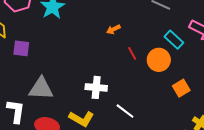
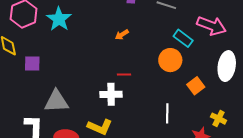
red line: (132, 53) -> (124, 75), moved, turned -56
white line: (125, 111) -> (167, 113), moved, turned 60

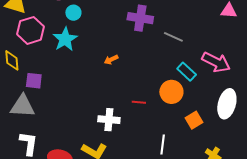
orange arrow: (122, 35) -> (111, 60), moved
red line: (124, 75) -> (139, 102), moved
gray triangle: (56, 101) -> (23, 106), moved

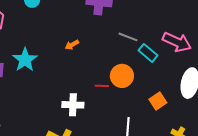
gray line: (173, 37) -> (128, 37), moved
cyan star: (65, 39) -> (25, 60), moved
orange circle: (171, 92) -> (122, 76), moved

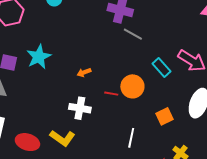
gray line: (128, 37) -> (133, 34), moved
orange arrow: (72, 45) -> (84, 72), moved

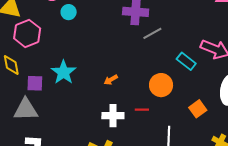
gray line: (133, 34) -> (152, 33), turned -48
red line: (111, 94) -> (142, 110), moved

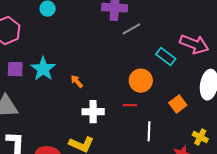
orange arrow: (111, 80) -> (77, 81), moved, turned 80
purple square: (35, 83) -> (15, 69), moved
red line: (142, 110) -> (130, 105), moved

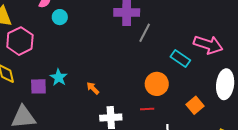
gray line: (132, 29) -> (145, 33), turned -30
purple square: (15, 69) -> (38, 86), moved
cyan star: (43, 69) -> (59, 77), size x0.7

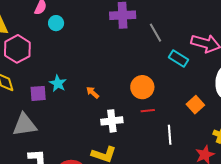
gray line: (145, 33) -> (155, 33), moved, turned -54
orange circle: (157, 84) -> (142, 87), moved

